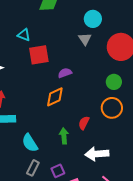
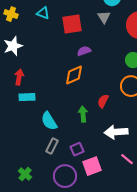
red square: (39, 55) -> (72, 24), moved

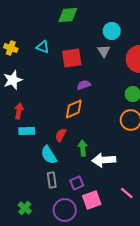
red semicircle: (103, 101) -> (61, 135), moved
white arrow: (116, 132) -> (104, 160), moved
gray rectangle: (52, 146) -> (52, 180), turned -35

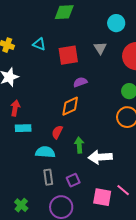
cyan circle: (112, 31) -> (116, 23), moved
cyan semicircle: (49, 155) -> (45, 152), turned 126
pink square: (92, 200) -> (102, 197), moved, turned 30

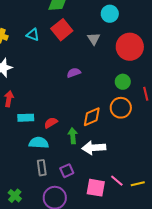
red square: (68, 55) -> (62, 30), moved, turned -30
orange diamond: (70, 106) -> (92, 117), moved
cyan rectangle: (23, 128) -> (26, 118), moved
red semicircle: (57, 132) -> (51, 123), turned 32

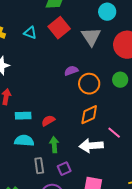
gray triangle: (94, 39) -> (91, 37), size x1.5
orange circle: (121, 108) -> (89, 84), moved
green arrow: (73, 136) -> (54, 145), moved
cyan semicircle: (39, 143) -> (24, 141), moved
pink line: (117, 181) -> (114, 133), moved

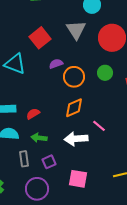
red square: (59, 28) -> (40, 38), moved
cyan triangle: (30, 33) -> (15, 64), moved, size x1.6
green arrow: (54, 145) -> (39, 138), turned -77

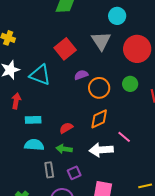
red semicircle: (33, 114) -> (66, 128), moved

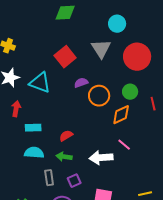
orange diamond: (99, 119) -> (121, 115), moved

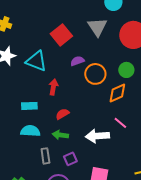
red arrow: (16, 109) -> (53, 87), moved

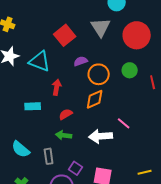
orange diamond: (117, 93) -> (95, 99), moved
cyan semicircle: (30, 131) -> (21, 149), moved, turned -144
purple square: (70, 159) -> (76, 168), moved, turned -32

